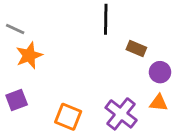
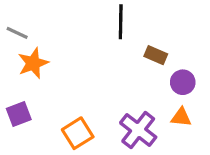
orange square: (68, 117) -> (78, 133), turned 36

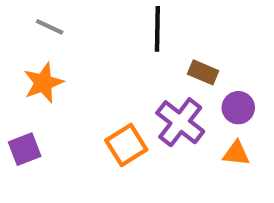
gray line: (17, 33) -> (50, 27), moved
purple cross: (138, 130) -> (180, 122), moved
orange square: (78, 133) -> (126, 145), moved

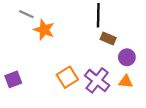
black line: (157, 29) -> (98, 15), moved
orange star: (43, 83) -> (44, 30), moved, turned -30
purple cross: (180, 122) -> (97, 80), moved

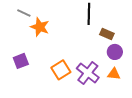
brown rectangle: (108, 39) -> (107, 34), moved
purple square: (13, 79) -> (21, 61), moved

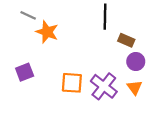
orange square: (61, 70) -> (72, 83), turned 36
orange triangle: (114, 74) -> (135, 88), turned 48

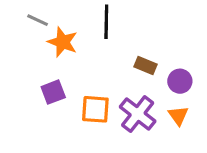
black line: (105, 17) -> (106, 22), moved
brown rectangle: (126, 40) -> (145, 66), moved
purple square: (25, 72) -> (53, 92), moved

